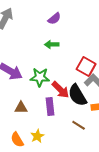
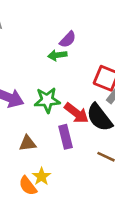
purple semicircle: (54, 19) -> (68, 39), moved
yellow star: (37, 136) -> (42, 176), moved

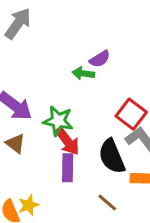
red arrow: (76, 113) -> (67, 141), moved
brown triangle: (28, 143) -> (15, 143), moved, turned 30

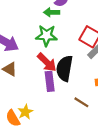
green star: (58, 121) -> (46, 36), moved
black semicircle: (112, 156) -> (64, 68), moved, turned 40

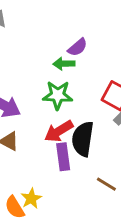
red arrow: (47, 62) -> (59, 131), turned 105

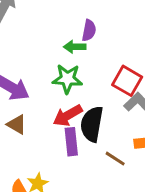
purple semicircle: (78, 47) -> (89, 30), turned -40
brown line: (106, 184) -> (115, 159), moved

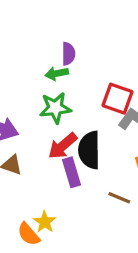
brown line: (115, 159) -> (119, 198), moved

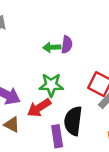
green arrow: (57, 73) -> (52, 47), moved
red arrow: (63, 146) -> (39, 108), moved

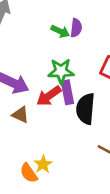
green arrow: (52, 47) -> (60, 31), turned -150
purple rectangle: (57, 136) -> (67, 92), moved

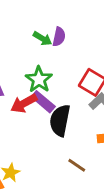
green star: (61, 71) -> (39, 79), turned 30
purple rectangle: (67, 92) -> (43, 102), turned -45

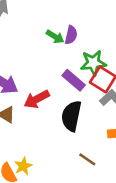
green star: (39, 79) -> (93, 63), moved, turned 30
purple rectangle: (43, 102) -> (74, 80), moved

